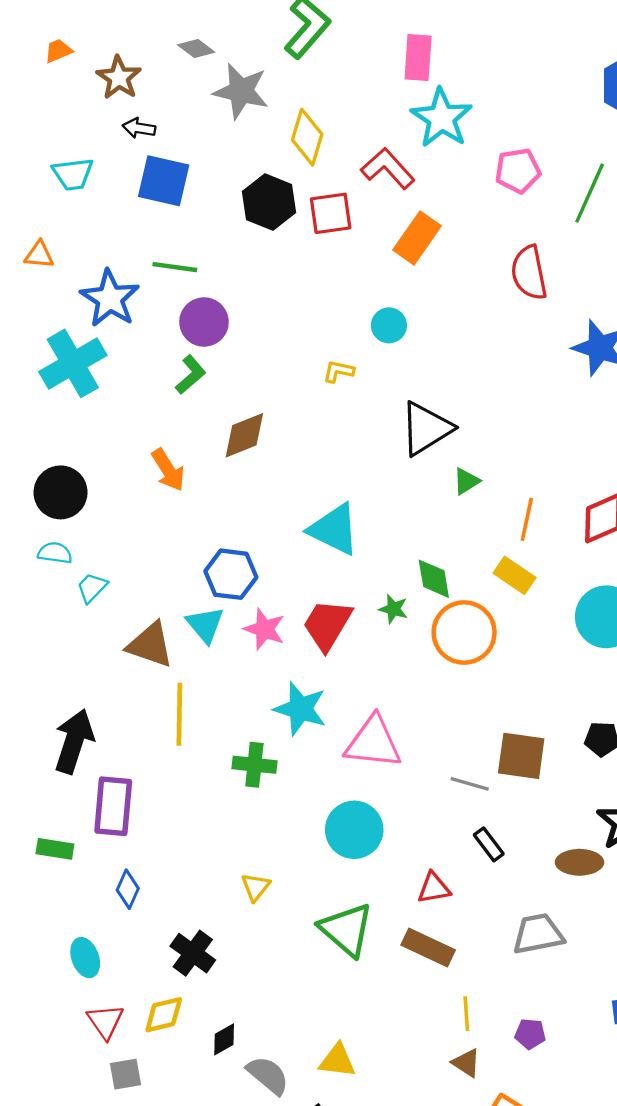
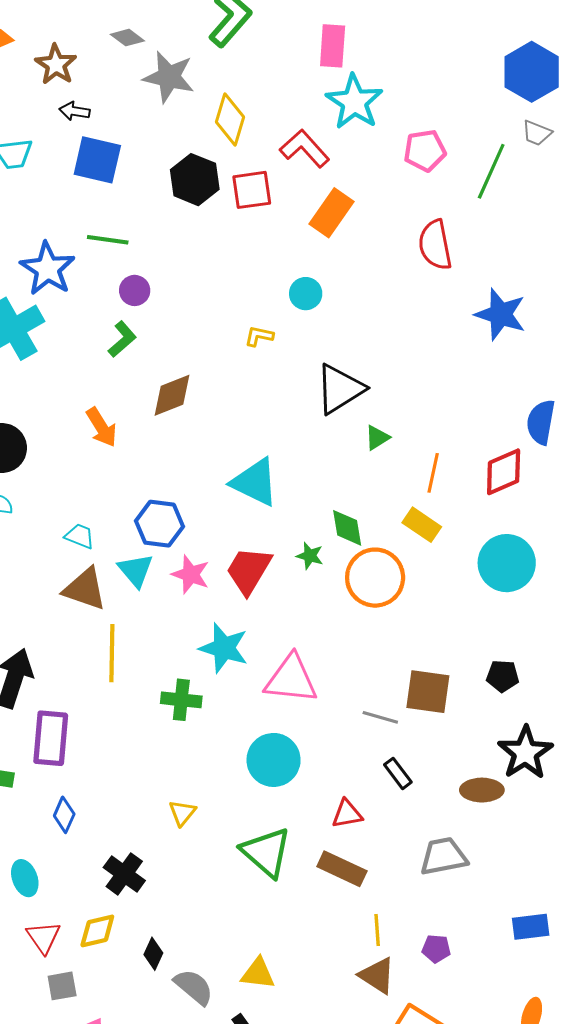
purple circle: (204, 322) -> (135, 290), size x0.7
cyan trapezoid: (92, 588) -> (80, 536), moved, turned 68
black diamond: (224, 1039) -> (153, 954), turned -36
brown triangle: (466, 1063) -> (377, 976), size x1.4

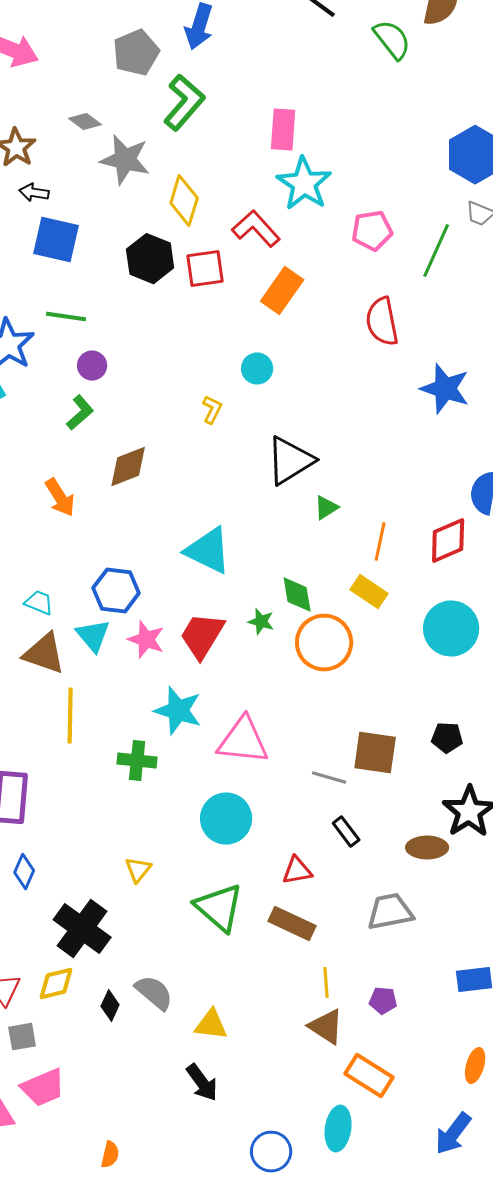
yellow L-shape: (259, 336) -> (212, 410), turned 104
black cross: (124, 874) -> (82, 929), size x1.4
gray semicircle: (194, 987) -> (154, 993), moved

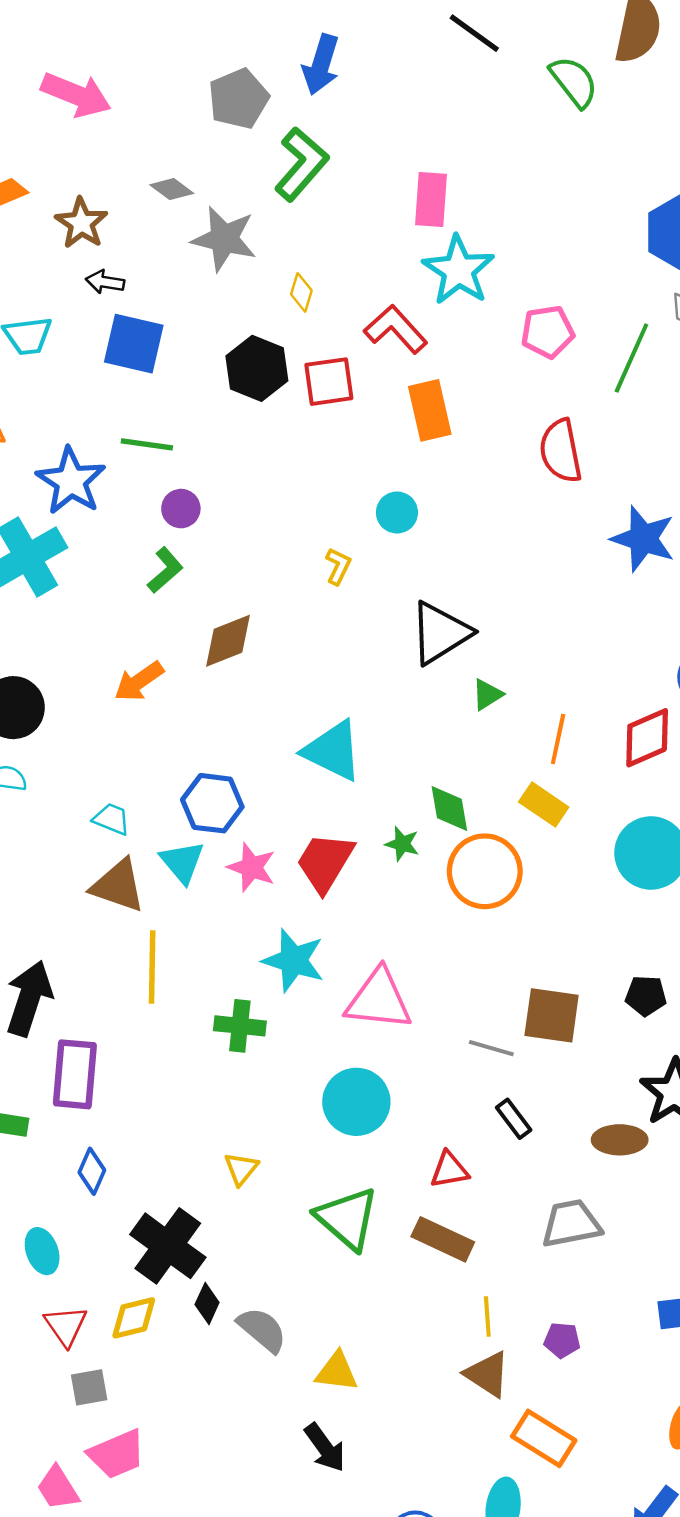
yellow diamond: (184, 201) -> (301, 292), size x0.6
orange rectangle: (282, 291) -> (430, 410), turned -48
orange arrow: (60, 498) -> (139, 681), turned 87
black diamond: (110, 1006) -> (207, 1303), moved

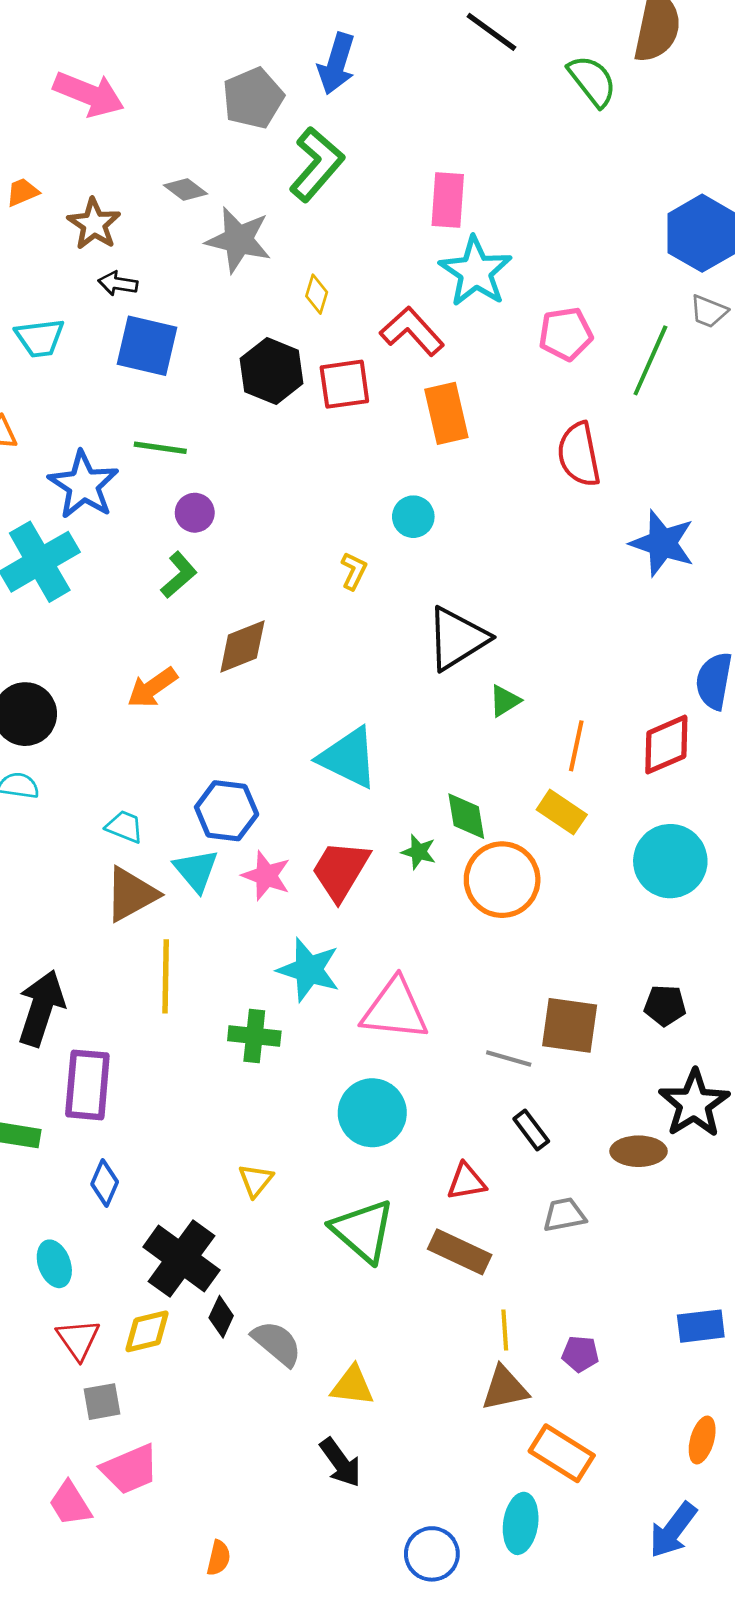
brown triangle: (118, 886) -> (131, 894), turned -48
gray trapezoid: (571, 1224) -> (564, 1215), moved, size x0.7
brown triangle: (487, 1374) -> (505, 1388), turned -45

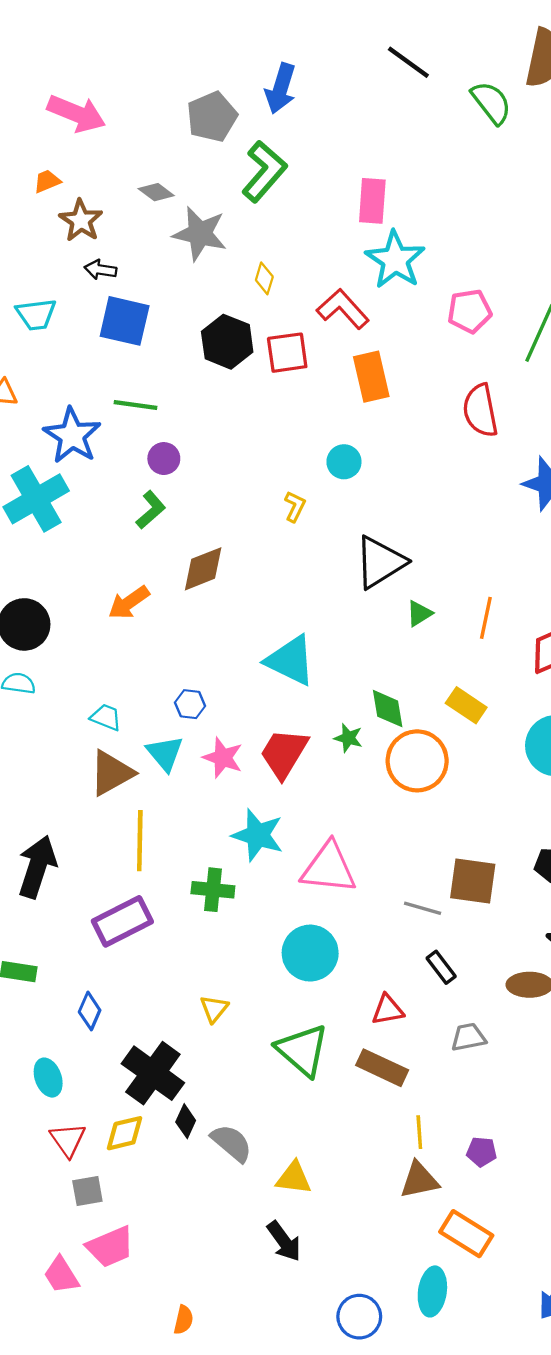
orange trapezoid: (23, 192) -> (47, 181), moved
orange line: (576, 746) -> (486, 618), moved
blue hexagon: (227, 811) -> (190, 704), size x0.6
purple rectangle: (87, 1085) -> (122, 921), moved, turned 58

